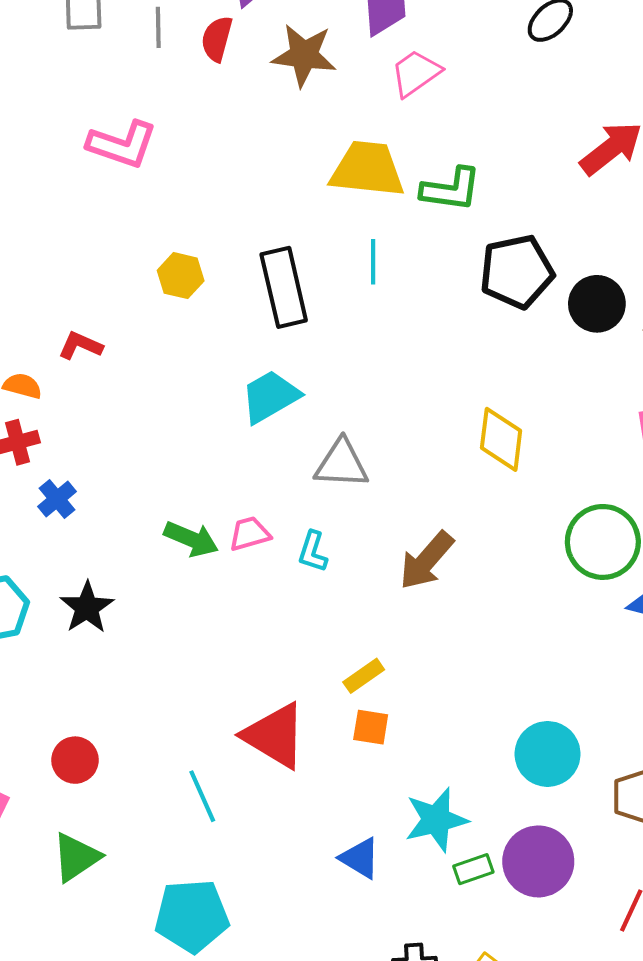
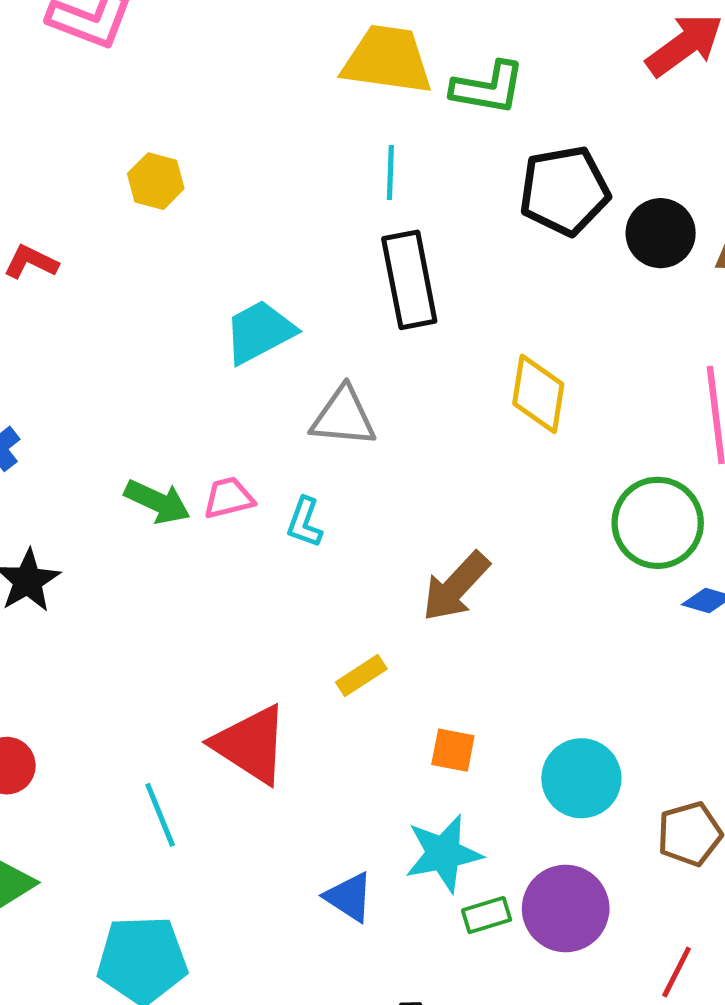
black rectangle: (284, 287) -> (409, 280), moved
brown arrow: (426, 561) -> (456, 587), moved
orange square: (371, 727) -> (453, 750), moved

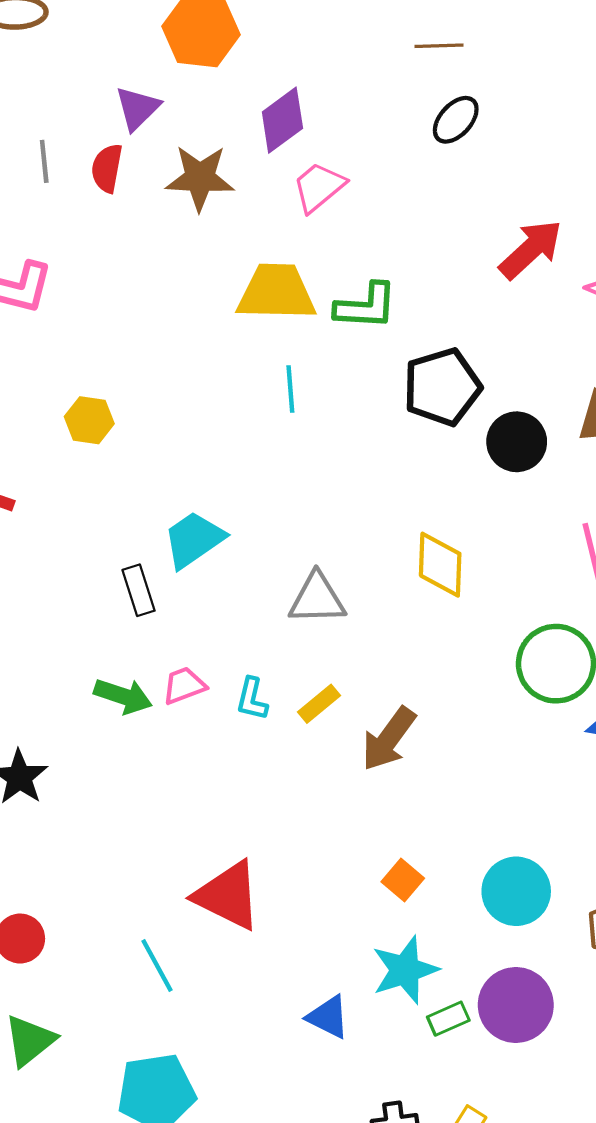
black circle: (661, 233) -> (517, 442), moved
black rectangle: (409, 280) -> (138, 590), moved, size x0.6
gray triangle: (343, 417) -> (317, 599), moved
yellow rectangle: (361, 675) -> (319, 704), moved
orange square: (453, 750) -> (403, 880), turned 36

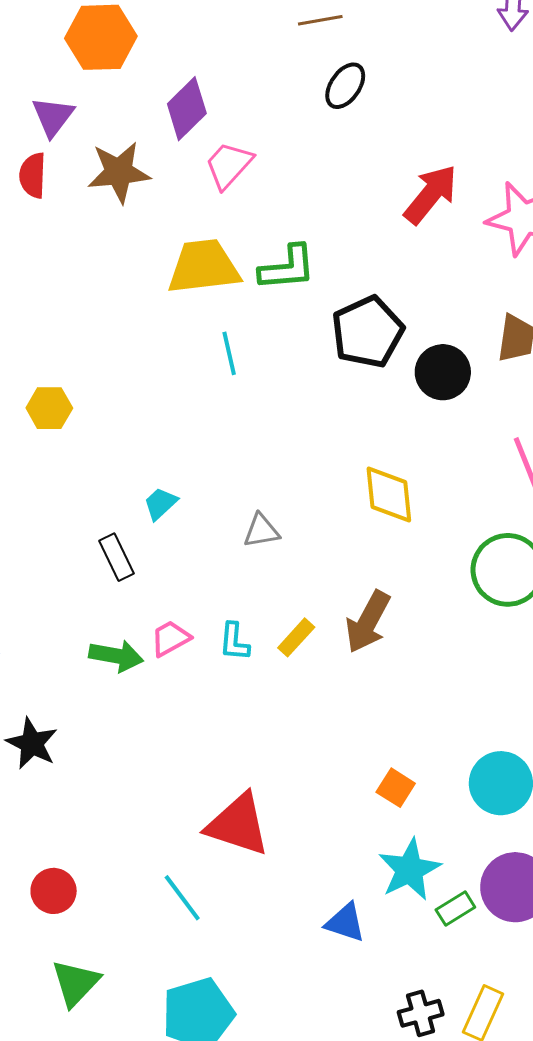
cyan trapezoid: (194, 540) -> (160, 504), size x0.6
gray triangle: (317, 599) -> (261, 531), moved, size x0.7
brown arrow: (389, 739) -> (368, 622), moved

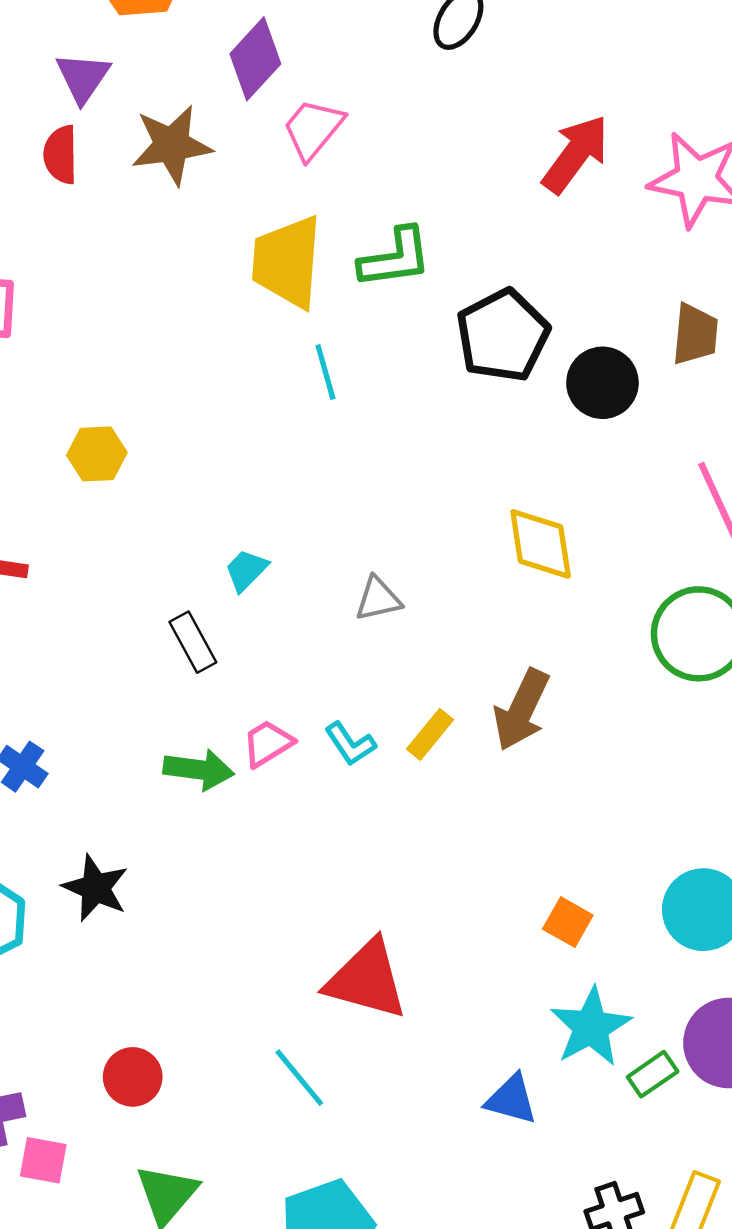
yellow trapezoid: (204, 267) -> (287, 262), turned -76
cyan L-shape: (234, 642) -> (350, 744), turned -36

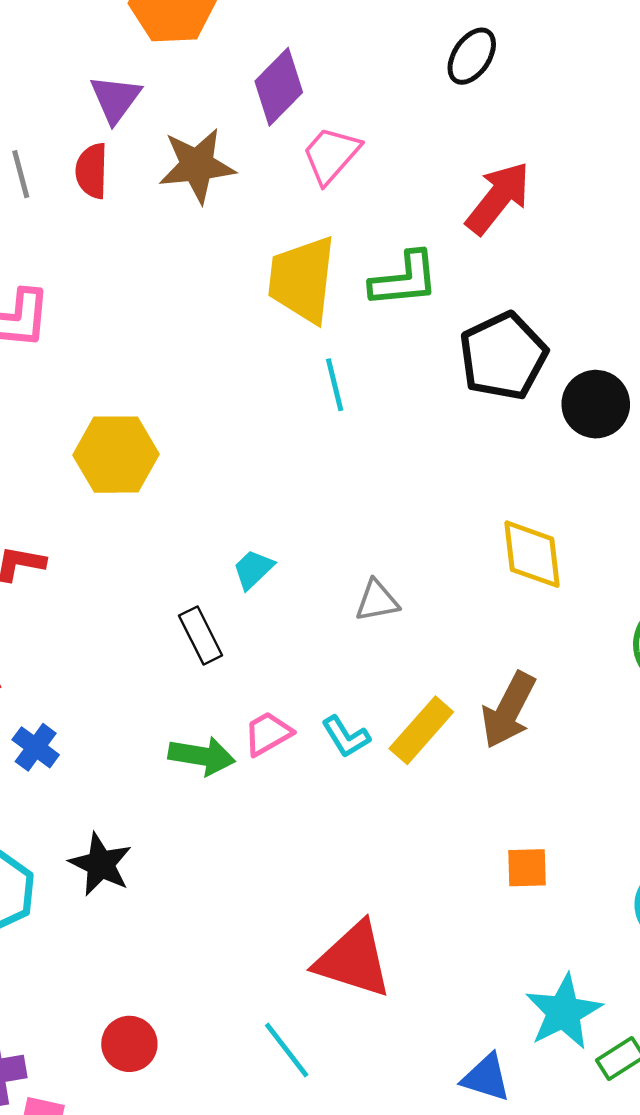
red arrow: (576, 154) -> (498, 198), moved
yellow hexagon: (97, 454) -> (116, 455), size x1.5
yellow rectangle: (430, 734) -> (421, 730), size x1.4
orange square: (568, 922) -> (527, 868), moved, turned -33

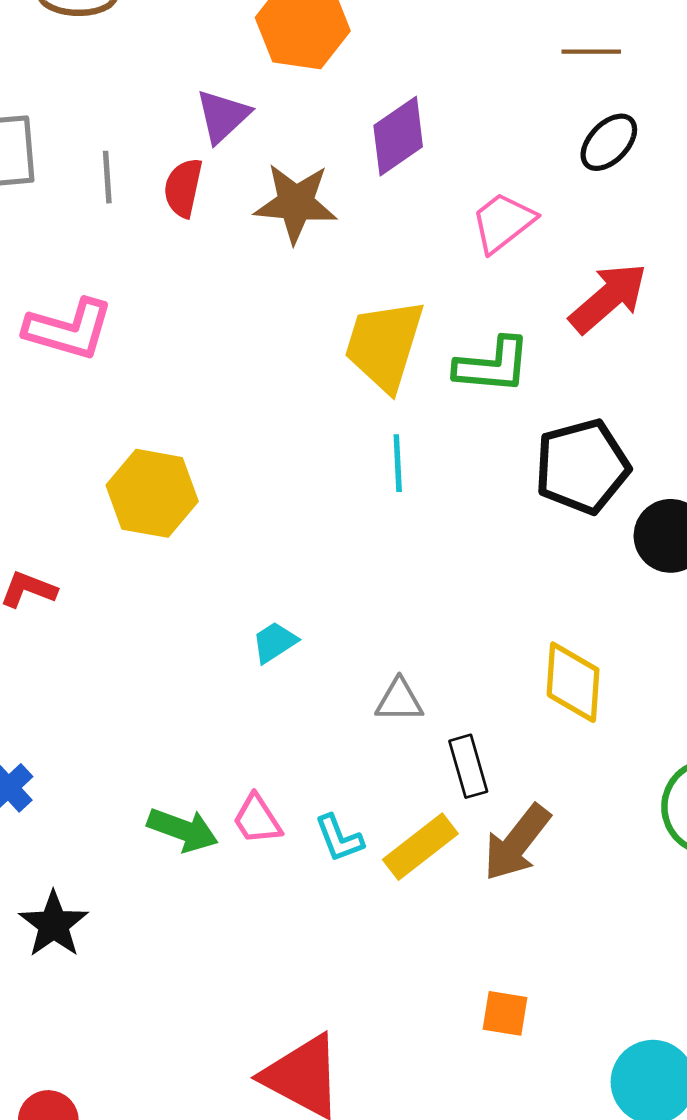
pink trapezoid: (331, 155) -> (503, 222), moved
black rectangle: (201, 635) -> (468, 766), moved
pink trapezoid: (268, 734) -> (257, 819), turned -104

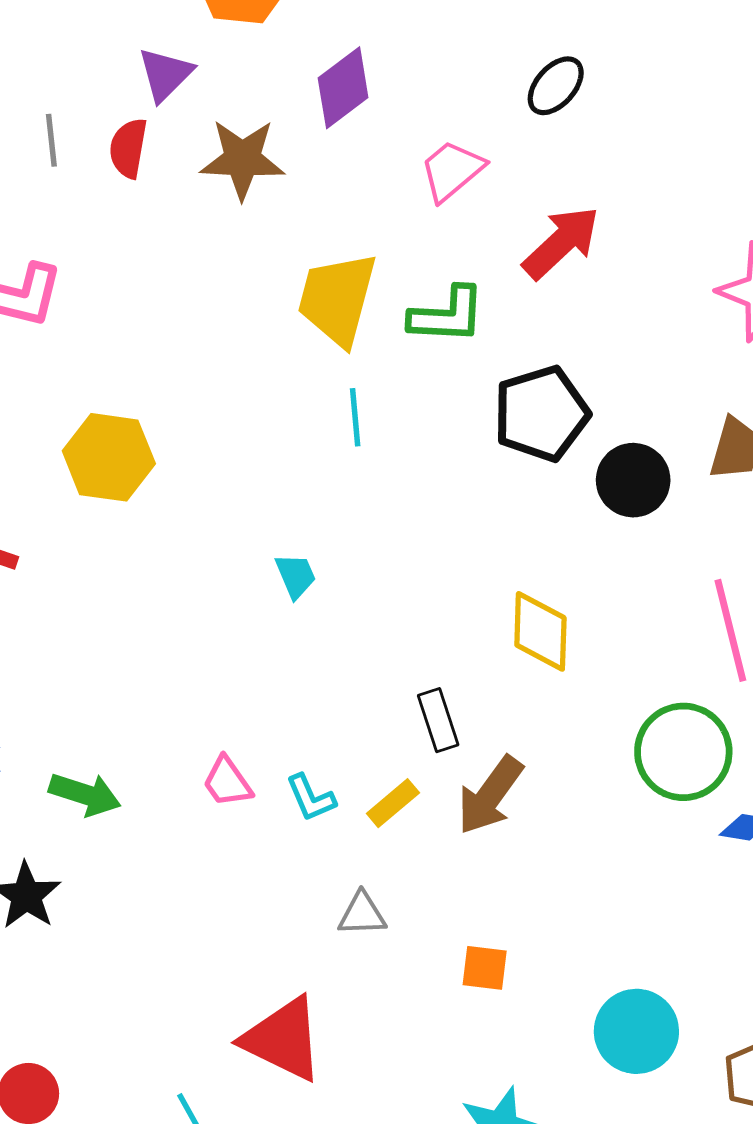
cyan trapezoid: (275, 642) -> (296, 576), moved, turned 102
gray triangle: (399, 700) -> (362, 914), moved
green arrow: (183, 830) -> (85, 794), moved
yellow rectangle: (420, 847) -> (393, 803), size x0.7

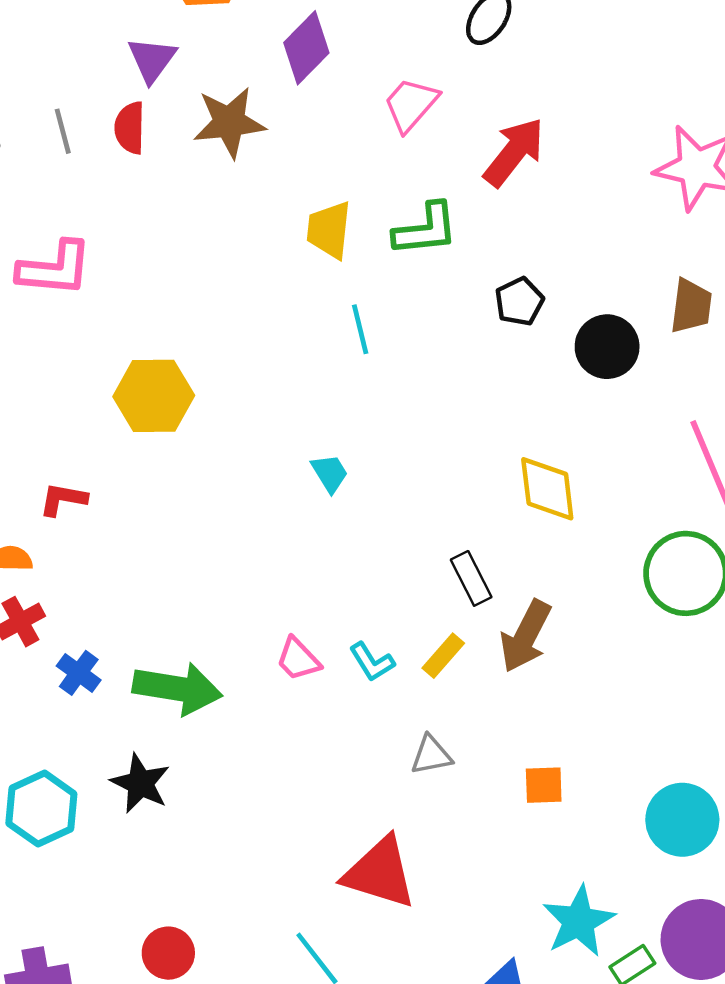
yellow trapezoid: (337, 299) -> (329, 230), size x0.7
black pentagon: (541, 414) -> (519, 302), size x0.6
green arrow: (85, 794) -> (178, 689), size x1.4

